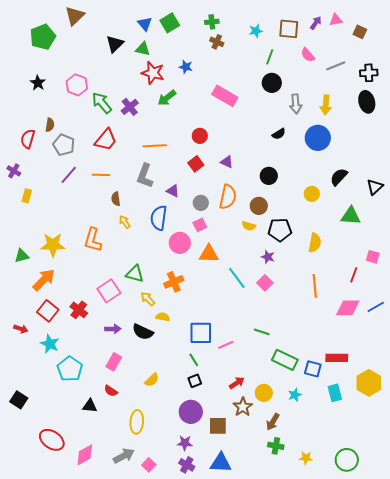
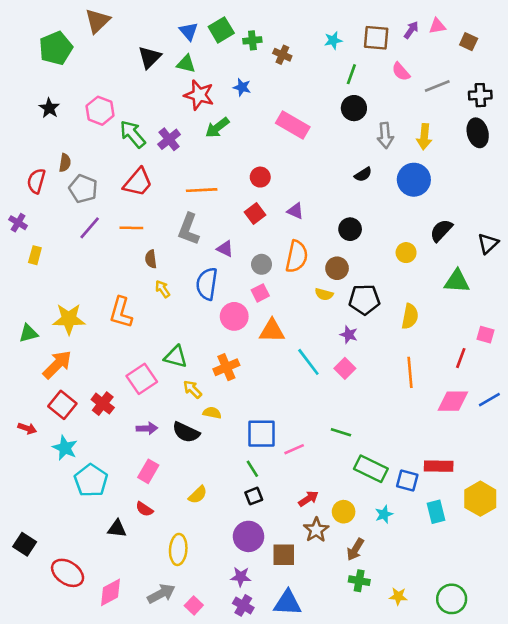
green cross: (212, 22) -> (252, 40), moved
black square: (19, 400) -> (25, 544), moved

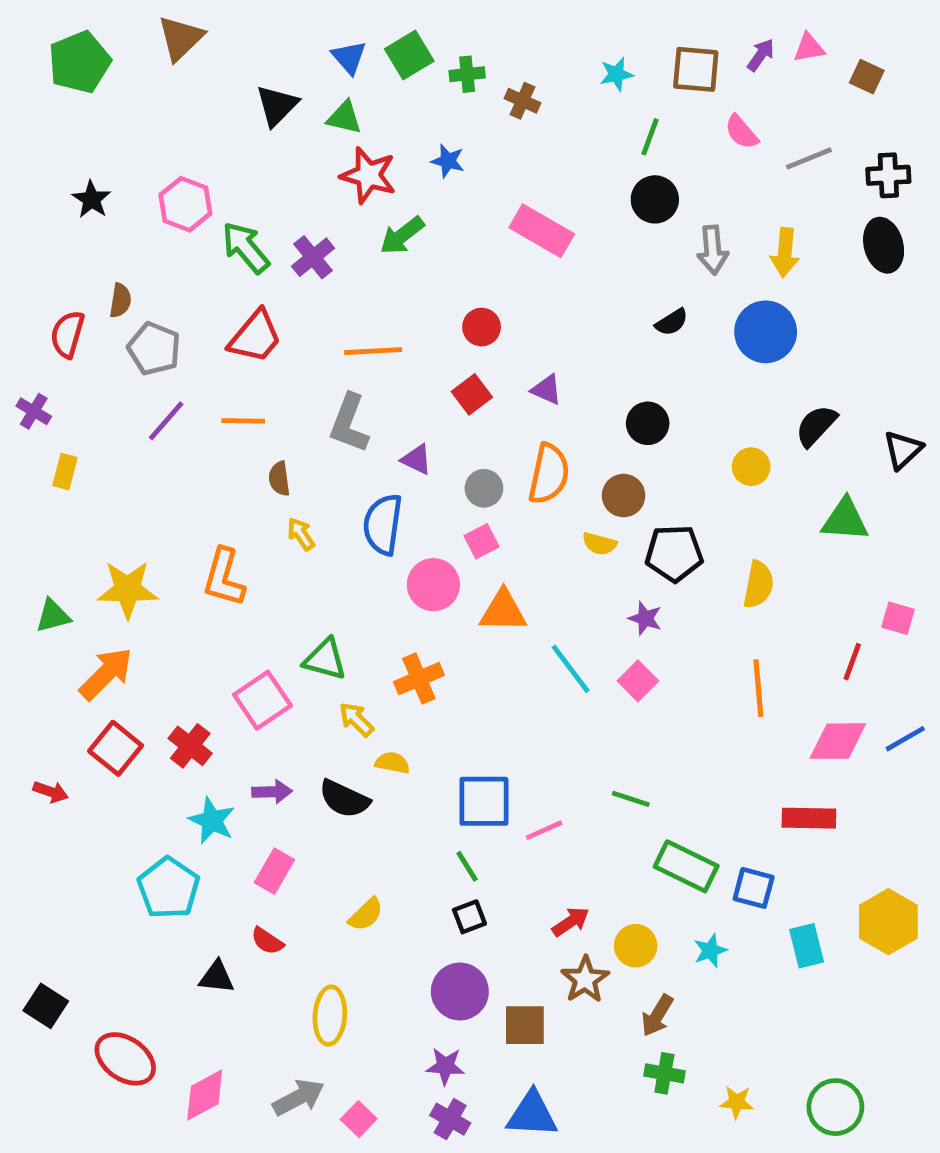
green pentagon: (56, 48) -> (79, 62), moved
cyan star: (65, 448) -> (212, 821), moved
red rectangle: (439, 466) -> (809, 818), moved

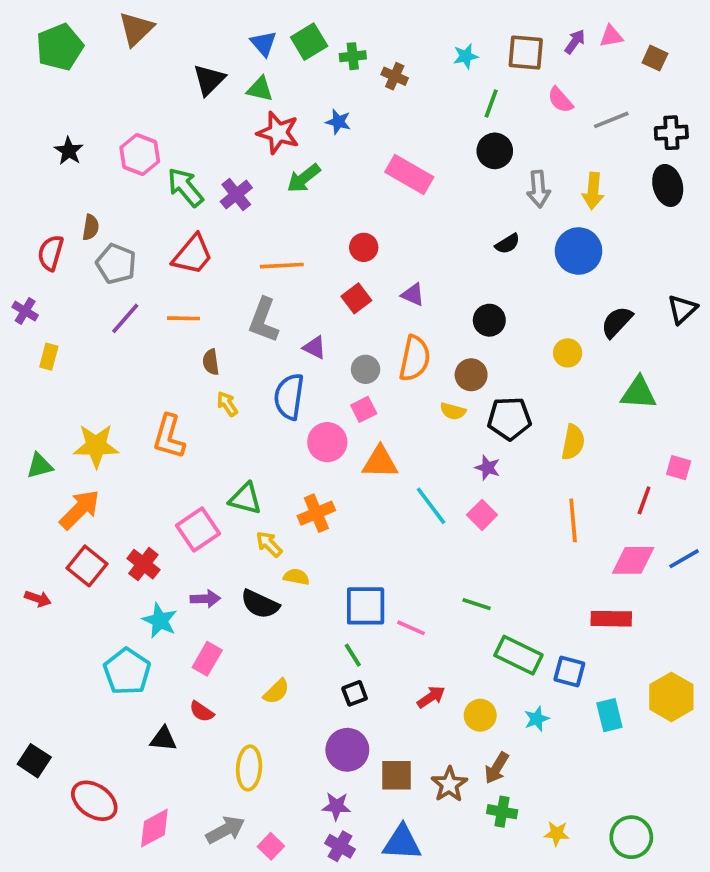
black triangle: (903, 450) -> (682, 309), moved
pink line: (544, 830) -> (411, 628), turned 48
brown star: (585, 979) -> (449, 784), moved

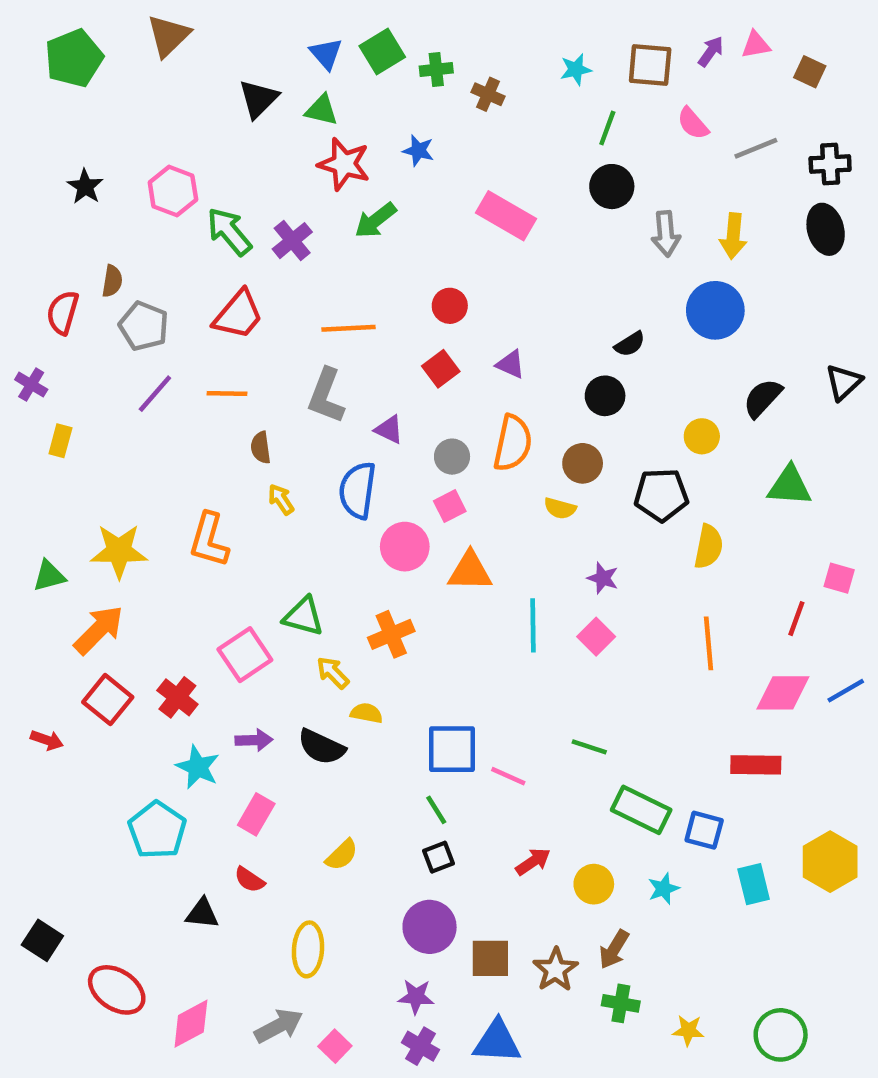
black semicircle: (508, 244) -> (630, 344), moved
black pentagon: (509, 418) -> (661, 495), moved
cyan line: (431, 506) -> (533, 625), turned 36

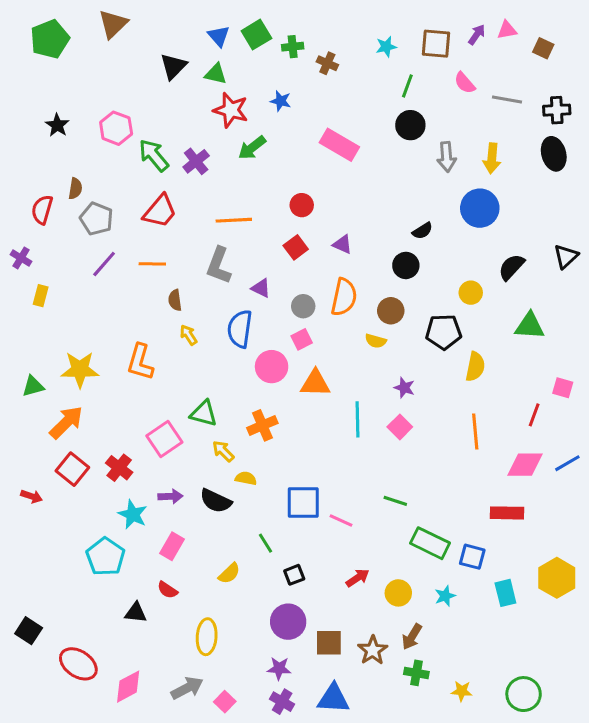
gray line: (756, 148) -> (507, 99), turned 32
green line: (436, 810) -> (265, 543), moved

